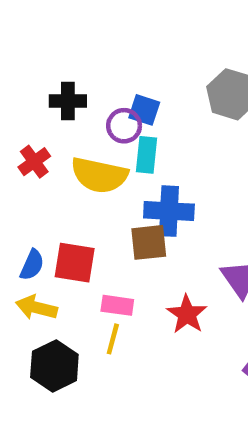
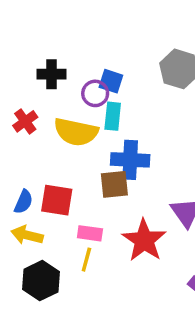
red star: (187, 314) -> (144, 240), size x1.4

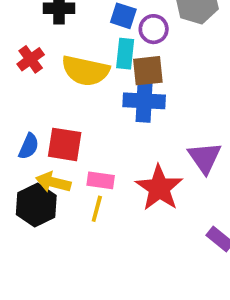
purple circle: (95, 93) -> (154, 29), moved
brown square: (114, 184) -> (148, 71), moved
yellow arrow: (27, 235) -> (53, 182), moved
black hexagon: (41, 281) -> (36, 205), moved

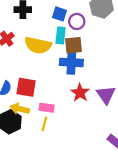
red star: (159, 188) -> (80, 93), moved, size x0.7

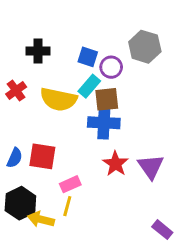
cyan rectangle: (61, 35) -> (89, 86), turned 35
pink rectangle: (47, 108) -> (70, 184), turned -32
yellow arrow: (20, 109) -> (41, 219), moved

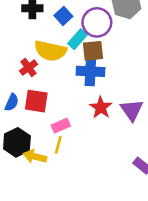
blue square: (88, 57) -> (63, 16), moved, turned 30
purple circle: (111, 67) -> (97, 22), size x1.5
red cross: (16, 91) -> (29, 68), moved

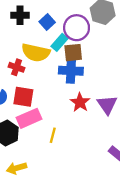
red cross: (29, 68) -> (17, 67), turned -35
pink rectangle: (61, 126) -> (29, 118), moved, size x1.5
yellow line: (58, 145) -> (53, 135), moved
yellow arrow: (35, 157) -> (17, 168), moved, turned -30

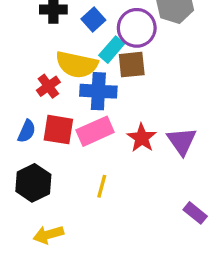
red cross: (17, 67) -> (48, 86), turned 35
blue cross: (71, 71) -> (98, 91), moved
pink rectangle: (29, 118) -> (95, 131), moved

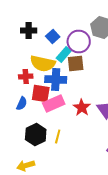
red cross: (48, 86) -> (26, 76), turned 32
red square: (58, 130) -> (41, 94), moved
blue semicircle: (27, 131) -> (22, 104), moved
black hexagon: (33, 183) -> (36, 134), moved

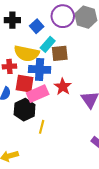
purple circle: (79, 42) -> (63, 16), moved
red star: (82, 108) -> (63, 87), moved
black hexagon: (36, 134) -> (25, 110), moved

